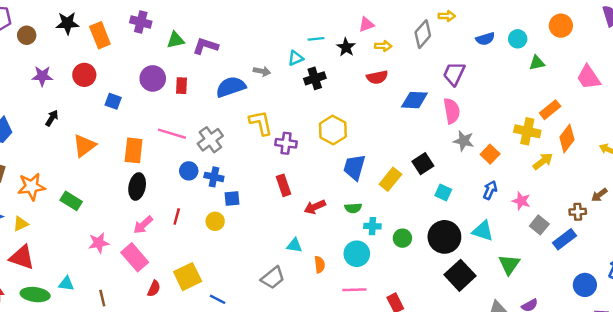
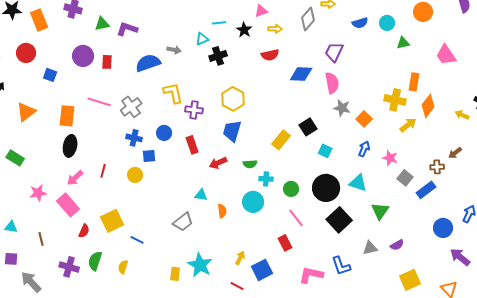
orange rectangle: (550, 110) -> (414, 82), turned -42
blue trapezoid: (354, 167) -> (232, 131), moved
blue circle: (189, 171) -> (164, 133), moved
pink line: (354, 290) -> (296, 218), moved, turned 54

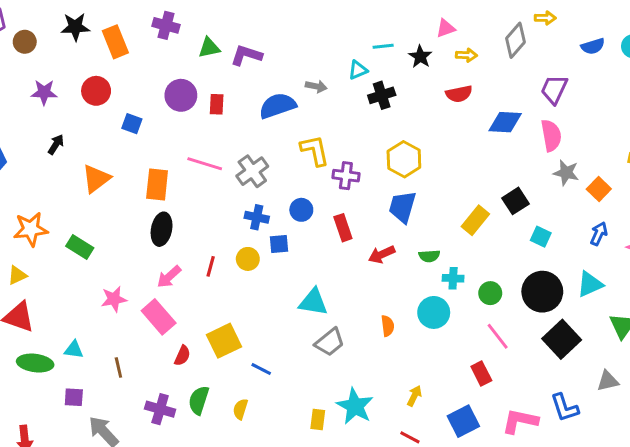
yellow circle: (135, 175) -> (248, 259), moved
cyan triangle: (358, 183) -> (590, 284), turned -42
cyan triangle: (201, 195) -> (313, 302), moved, size x1.5
blue square: (262, 270) -> (463, 421), moved

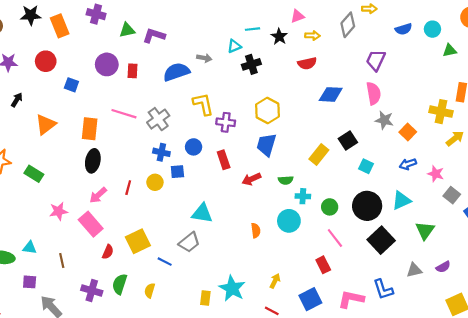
blue diamond: (505, 122) -> (331, 94), moved
blue arrow: (599, 234) -> (408, 164), turned -133
gray trapezoid: (330, 342) -> (189, 242), moved

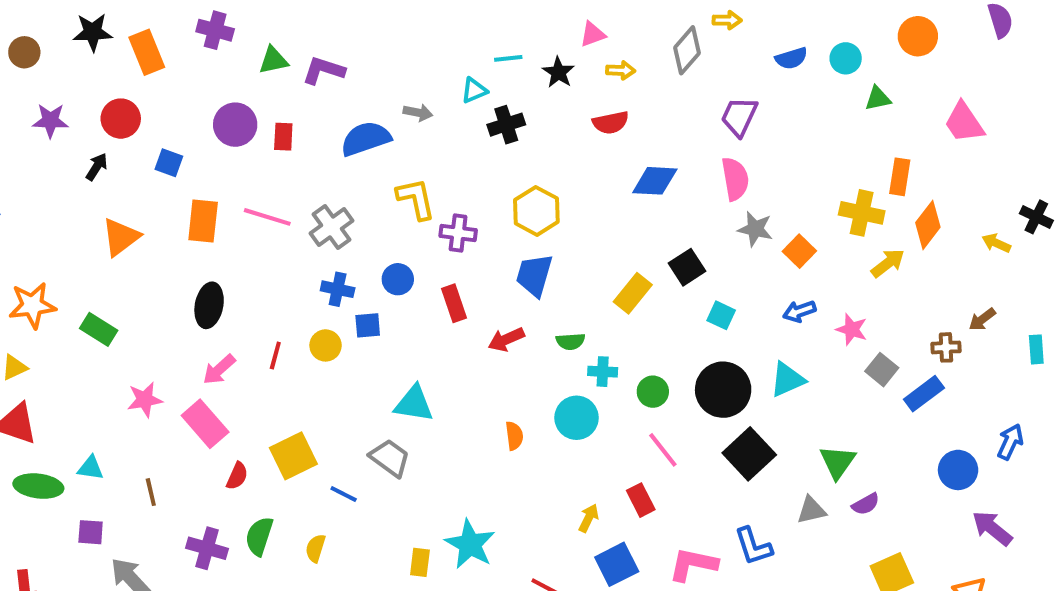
black arrow: (17, 100) -> (97, 167), moved
orange rectangle: (90, 129) -> (203, 221), moved
green triangle: (425, 231) -> (838, 462), moved
gray trapezoid: (189, 242) -> (390, 458), turned -105
yellow arrow: (275, 281) -> (589, 518), moved

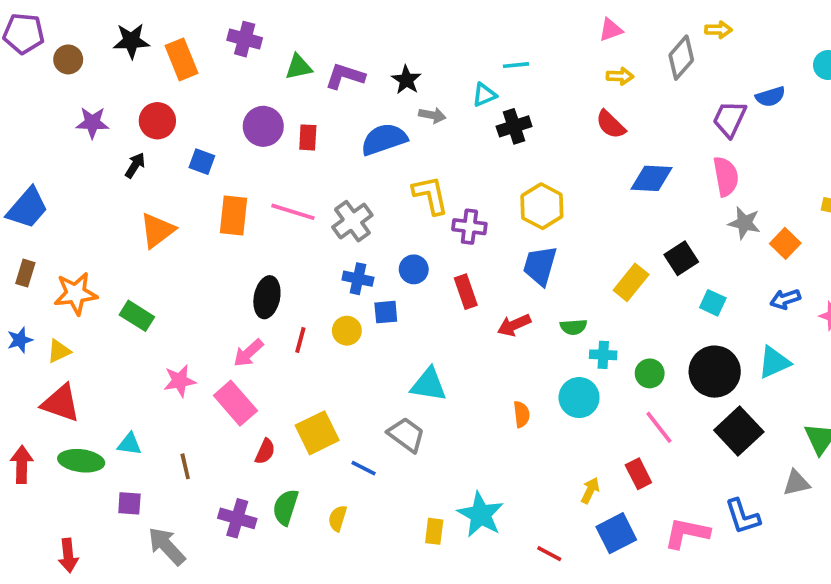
pink triangle: (593, 34) -> (611, 30), moved
blue semicircle: (791, 58) -> (770, 97), moved
black star: (558, 72) -> (406, 80), moved
red semicircle: (611, 123) -> (611, 124), turned 56
black ellipse: (209, 305) -> (267, 297), moved

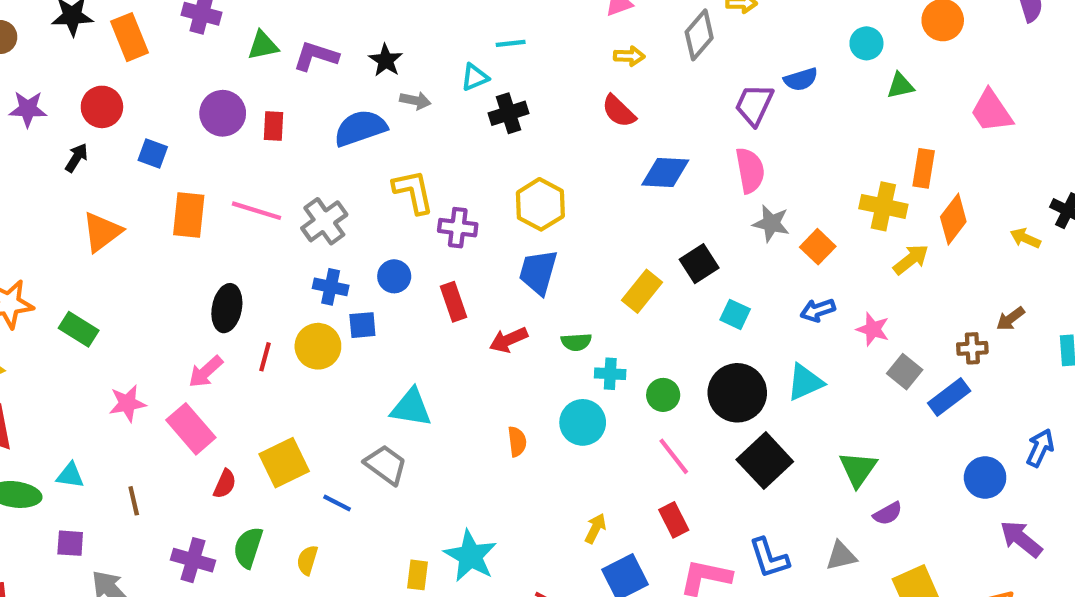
yellow circle: (347, 331) -> (318, 346), size x1.4
red rectangle: (638, 474) -> (674, 520), moved
gray triangle: (796, 483) -> (841, 556), moved

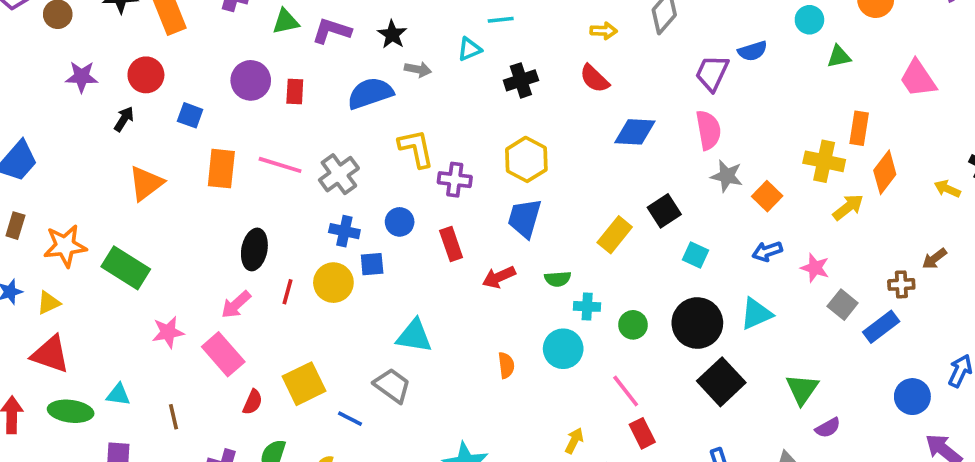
black cross: (509, 113) -> (521, 80), moved
green rectangle: (79, 329) -> (126, 268), size x1.4
pink line: (674, 456) -> (626, 391), moved

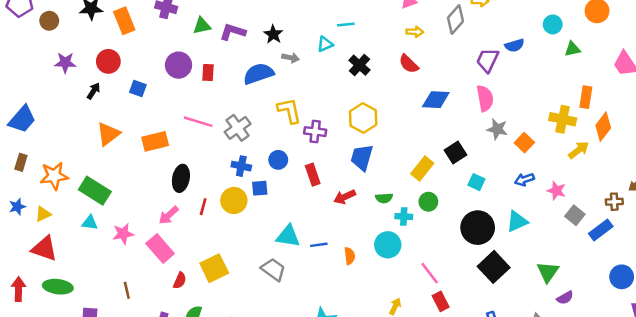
black cross: (521, 80) -> (359, 65), turned -30
orange rectangle: (221, 169) -> (155, 141), moved, turned 70
green circle: (633, 325) -> (428, 202), moved
cyan triangle: (118, 395) -> (90, 223), moved
blue line: (350, 419) -> (319, 245), moved, turned -35

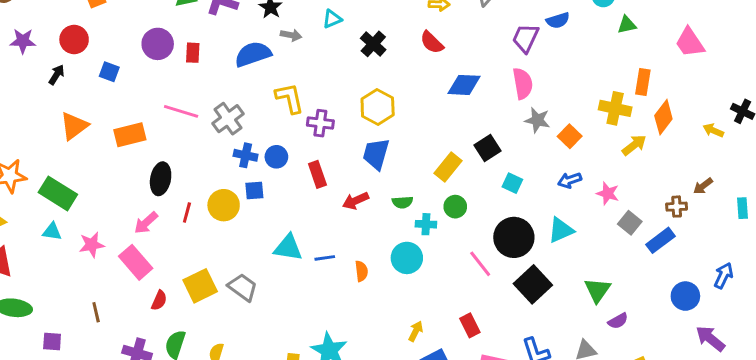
blue cross: (241, 166) -> (246, 155), moved
gray trapezoid: (273, 269) -> (243, 287), moved
pink line: (430, 273) -> (480, 264), moved

